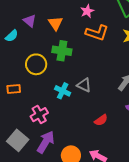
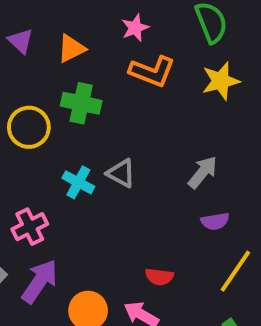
orange triangle: (55, 23) -> (71, 49), turned 35
red semicircle: (101, 120) -> (159, 277), moved, turned 40

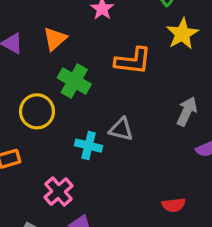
orange L-shape: (152, 71) -> (133, 61), moved
green cross: (81, 103) -> (74, 81), turned 32

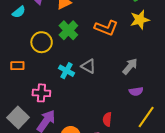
pink cross: (59, 192) -> (41, 93), turned 30
red semicircle: (174, 205) -> (107, 119), turned 88

